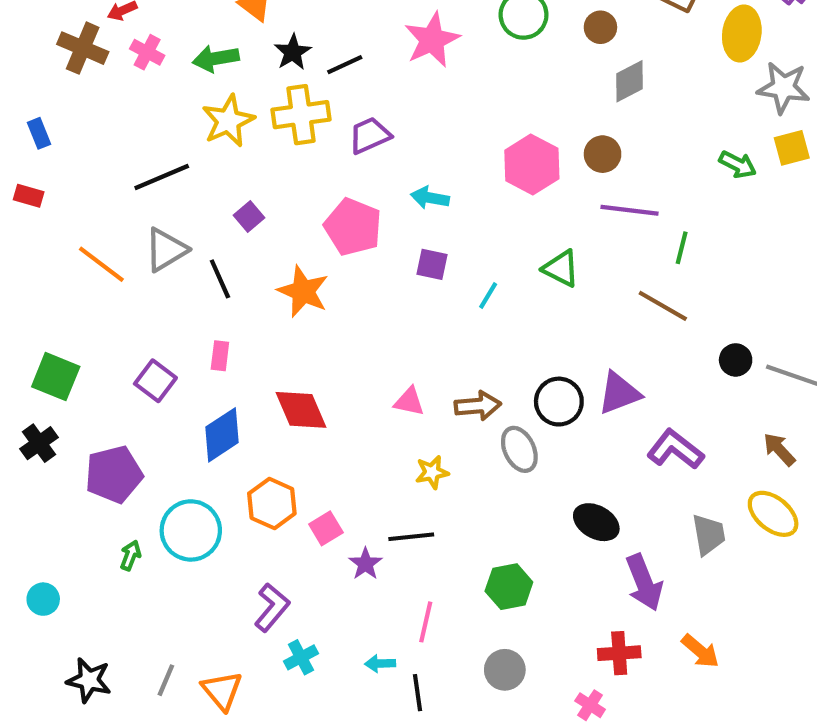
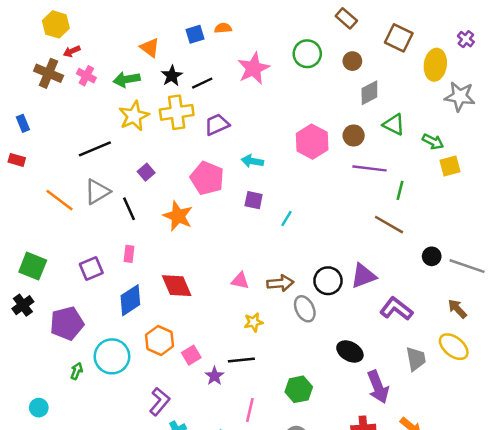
yellow square: (792, 148) -> (450, 166), moved
green triangle: (561, 268) -> (394, 125), moved
purple square: (155, 381) -> (91, 269), turned 30
cyan circle: (43, 599) -> (39, 408), moved

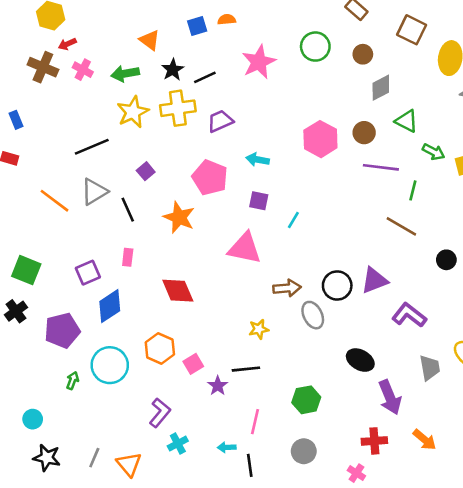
green arrow: (433, 142) -> (434, 152), moved
pink triangle: (240, 281) -> (245, 248), moved, size x1.8
blue diamond: (130, 300) -> (110, 306), moved

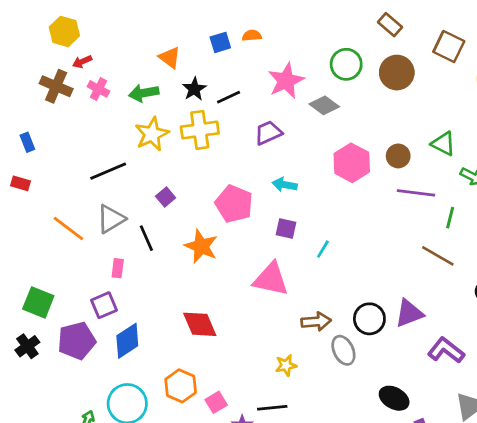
brown circle: (363, 54) -> (397, 73), size x1.6
gray diamond: (381, 88) -> (324, 105), moved, turned 64
purple trapezoid: (220, 121) -> (268, 133), moved
pink rectangle: (128, 257) -> (118, 268), moved
purple pentagon: (62, 330) -> (77, 341), moved

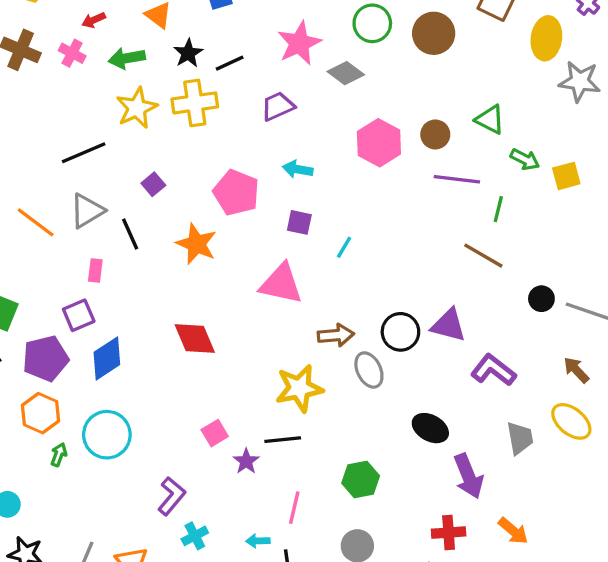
red arrow: (82, 62) -> (94, 20), moved
purple triangle: (409, 313) -> (449, 325), turned 36
yellow star: (286, 365) -> (299, 388), size x1.8
orange hexagon: (181, 386) -> (41, 413), moved

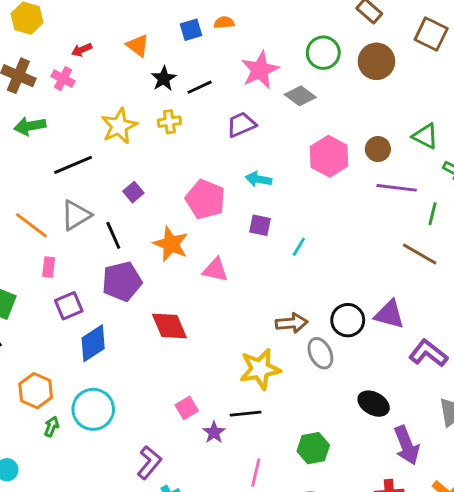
green arrow: (127, 58) -> (30, 126), moved
yellow cross: (195, 103) -> (169, 122), size x0.6
pink rectangle: (95, 270) -> (49, 267), moved
pink triangle: (281, 284) -> (215, 270), moved, size x0.7
purple pentagon: (46, 358) -> (122, 281), moved

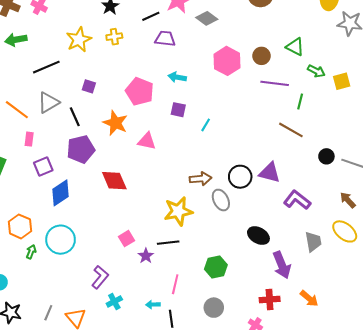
black line: (200, 87) -> (151, 16), moved
purple trapezoid: (241, 125) -> (165, 39), turned 30
purple square: (133, 192) -> (89, 86), turned -32

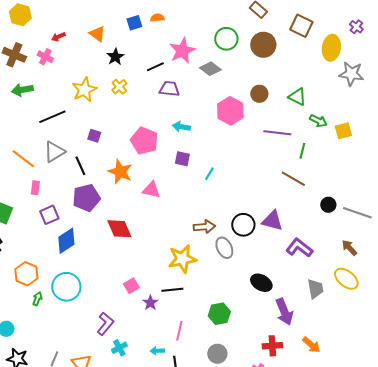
yellow cross: (114, 37) -> (119, 87), turned -35
brown circle: (261, 56) -> (259, 94), moved

